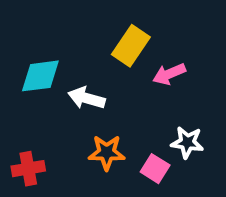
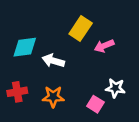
orange star: (107, 152) -> (53, 97), moved
red cross: (28, 169) -> (17, 92), moved

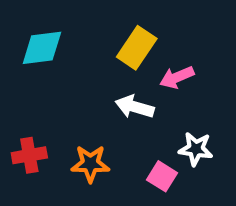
cyan diamond: (25, 47) -> (42, 48), moved
white arrow: (53, 61) -> (135, 107), moved

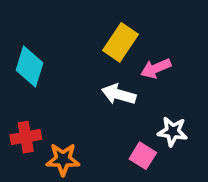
cyan diamond: (42, 48) -> (29, 66), moved, turned -66
orange star: (90, 164) -> (63, 159), moved

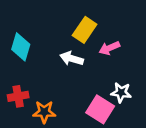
white arrow: (119, 94) -> (72, 59), moved
pink square: (143, 156) -> (100, 109), size x1.5

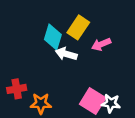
cyan diamond: (21, 47) -> (53, 37), moved
white star: (121, 92) -> (111, 103), moved

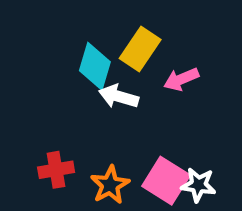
red cross: (17, 89) -> (56, 170), moved
orange star: (41, 103) -> (110, 185), moved, turned -30

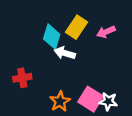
pink arrow: (181, 79) -> (106, 32), moved
red cross: (56, 170) -> (22, 78), moved

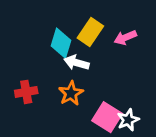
orange star: (60, 101) -> (71, 93), moved
white star: (108, 101) -> (128, 120), turned -30

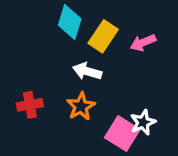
cyan diamond: (61, 43) -> (70, 22), moved
white star: (128, 120) -> (143, 122), moved

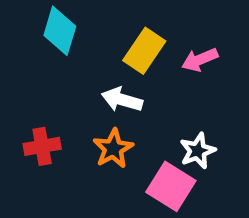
cyan diamond: (70, 22) -> (60, 31), moved
white star: (143, 122) -> (198, 151), moved

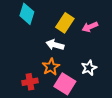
red cross: (42, 146) -> (30, 82), moved
pink square: (171, 186) -> (65, 84), moved

